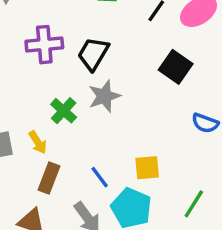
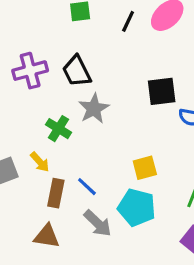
black trapezoid: (93, 54) -> (77, 71), turned -48
black square: (176, 67) -> (162, 91), moved, turned -32
blue line: (100, 177) -> (87, 187), moved

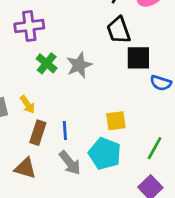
black trapezoid: (77, 71) -> (119, 30), moved
green cross: (59, 129) -> (47, 63), moved
blue line: (87, 187) -> (65, 130), turned 36

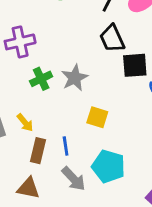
green cross: (47, 63) -> (41, 79), turned 30
yellow square: (116, 121) -> (97, 117), moved, turned 30

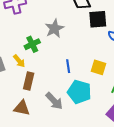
green cross: (41, 79) -> (32, 44), moved
yellow square: (97, 117) -> (98, 67), moved
blue line: (66, 146) -> (68, 66), moved

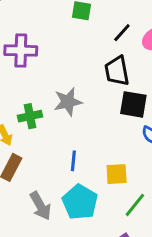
yellow square: (98, 67) -> (117, 174), turned -35

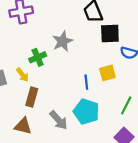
blue line: (73, 161) -> (86, 82), moved
yellow square: (117, 174) -> (107, 73), moved

